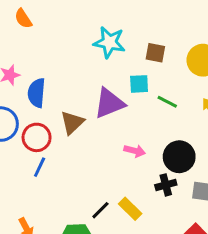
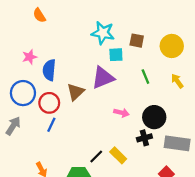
cyan square: (139, 84) -> (116, 55), moved
green line: (167, 102) -> (145, 77), turned 40

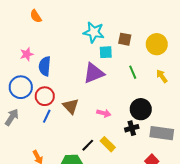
brown triangle: (75, 92) -> (71, 106), moved, turned -30
pink arrow: (121, 113) -> (104, 113), moved

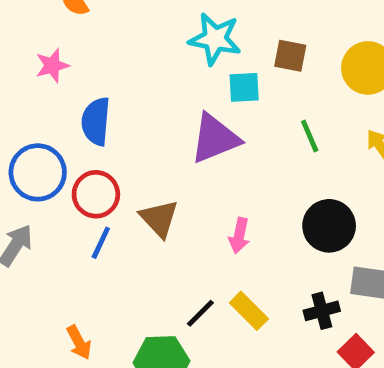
pink star: (27, 54) -> (52, 66), moved
pink arrow: (104, 113) -> (239, 236), turned 88
black cross: (132, 128) -> (322, 311), moved

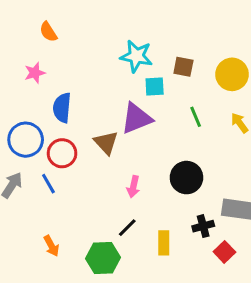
brown triangle: (159, 219) -> (106, 143), moved
black circle: (329, 226) -> (186, 178), moved
pink arrow: (239, 236) -> (133, 187), moved
blue line: (101, 243) -> (48, 184), moved, turned -55
yellow rectangle: (249, 311) -> (164, 243), moved, turned 45

